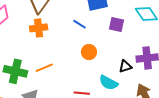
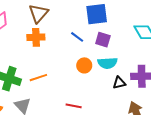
purple square: (116, 25) -> (103, 40), moved
cyan semicircle: (109, 83) -> (107, 63), moved, turned -36

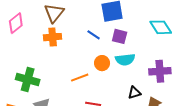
orange line: (38, 78) -> (80, 78), moved
black triangle: (119, 83) -> (134, 93), moved

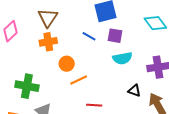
orange circle: (102, 63) -> (67, 64), moved
black triangle: (134, 93) -> (134, 91), turned 40

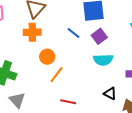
purple square: (115, 36) -> (99, 36), turned 35
orange line: (79, 80) -> (57, 75), turned -36

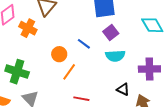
orange cross: (32, 32) -> (28, 28), moved, turned 30
blue line: (73, 33) -> (84, 44), moved

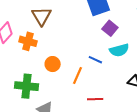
blue line: (84, 44) -> (95, 60), moved
orange circle: (59, 54) -> (53, 64), moved

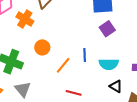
cyan semicircle: (119, 50) -> (109, 64), moved
blue line: (95, 60) -> (85, 55), turned 48

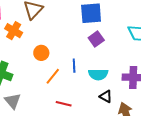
orange circle: (42, 47) -> (41, 53), moved

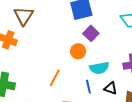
orange circle: (41, 53) -> (78, 51), moved
blue line: (74, 66) -> (88, 87), moved

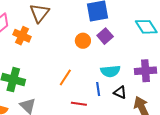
orange circle: (78, 51) -> (83, 41), moved

